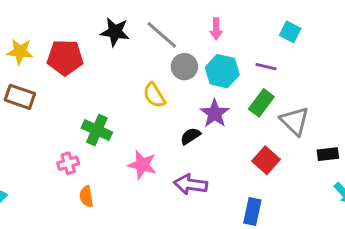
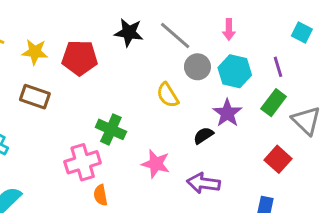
purple line: (266, 67) -> (278, 67), turned 60
pink cross: (68, 163) -> (83, 162), size x1.6

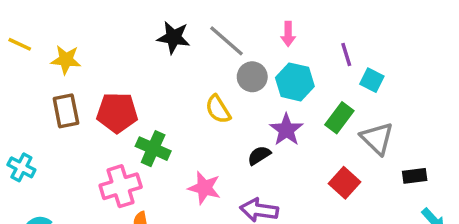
cyan square: (302, 33) -> (372, 80), moved
red pentagon: (80, 58) -> (117, 113), moved
purple line: (278, 67) -> (346, 55), moved
brown rectangle: (35, 97) -> (66, 111), turned 60

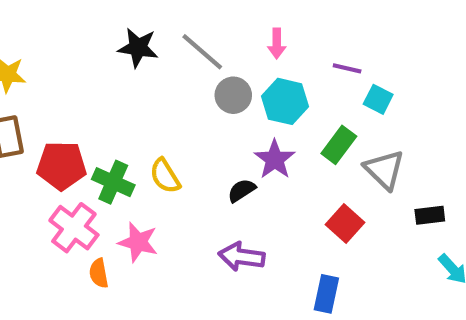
purple line: (346, 55) -> (347, 68), turned -60
yellow semicircle: (218, 109) -> (165, 176), moved
red pentagon: (117, 113) -> (62, 166), moved
pink cross: (121, 186) -> (74, 228), turned -36
pink star: (204, 188) -> (138, 242), moved

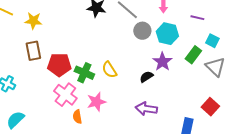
cyan square: (378, 99) -> (212, 41), moved
red square: (345, 224) -> (210, 107), moved
pink star: (138, 242) -> (96, 102), turned -30

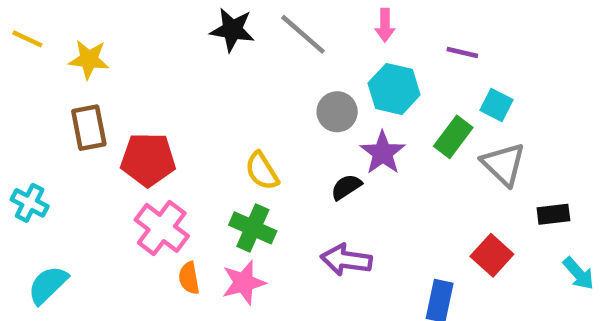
gray circle: (142, 31) -> (337, 112), moved
green cross: (84, 73) -> (253, 228), moved
pink star: (96, 102) -> (244, 283), moved

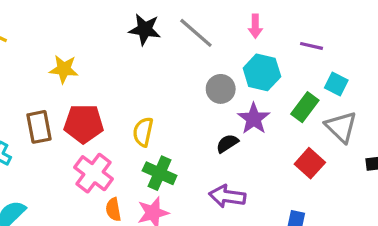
yellow star: (89, 59) -> (64, 69), moved
brown rectangle: (89, 128) -> (39, 127), moved
yellow semicircle: (262, 171) -> (143, 132), moved, turned 44
red square: (492, 255) -> (310, 163), moved

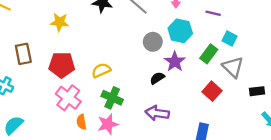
yellow star: (64, 69) -> (60, 22), moved
brown rectangle: (39, 127) -> (23, 54), moved
yellow semicircle: (143, 132) -> (101, 70), turned 54

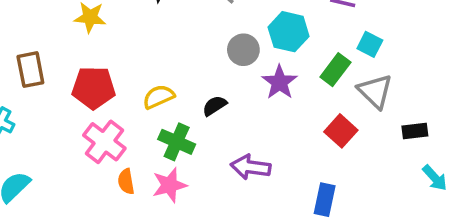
black semicircle: (157, 78) -> (215, 106), moved

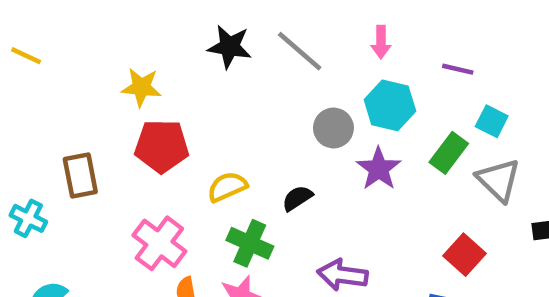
brown rectangle: (30, 70) -> (80, 175), moved
red pentagon: (94, 88) -> (162, 146), moved
red square: (341, 131) -> (465, 255), moved

